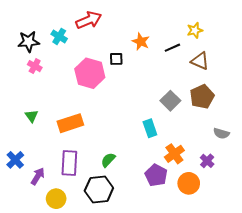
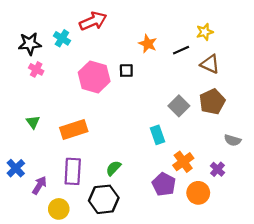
black square: (116, 59) -> (126, 71), moved

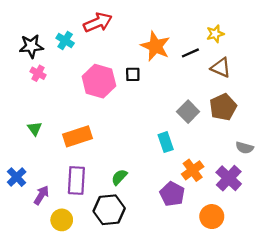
orange star: (148, 44) -> (155, 46), size x1.5
purple cross: (218, 169) -> (229, 178), size x1.6
orange circle: (198, 193) -> (212, 217), moved

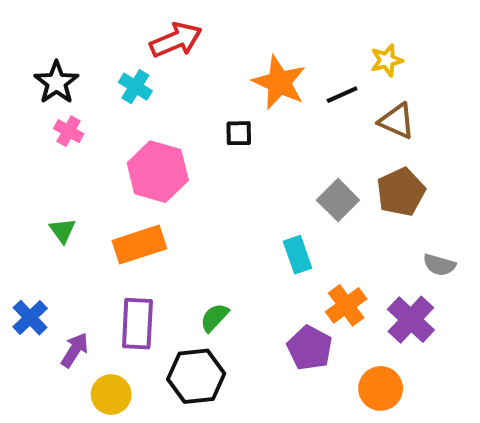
cyan cross: (65, 41) -> (135, 87), moved
black star: (31, 46) -> (56, 83), turned -30
pink hexagon: (99, 81) -> (158, 172), moved

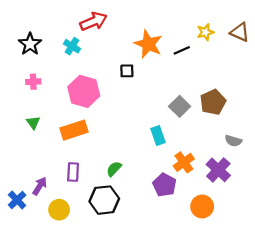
brown triangle: (397, 121) -> (240, 32), moved
pink cross: (69, 131) -> (33, 82), moved, turned -32
blue cross: (30, 318) -> (17, 200), moved
purple rectangle: (137, 324) -> (73, 172), size x0.7

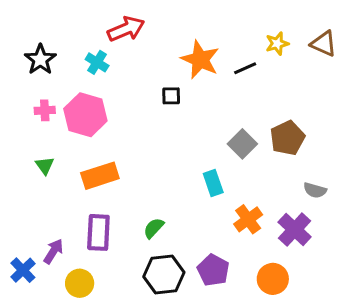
pink hexagon: (84, 91) -> (85, 115), moved
purple rectangle: (73, 172) -> (98, 232), size x1.4
purple pentagon: (164, 185) -> (213, 270), moved
black hexagon: (104, 200) -> (164, 275), moved

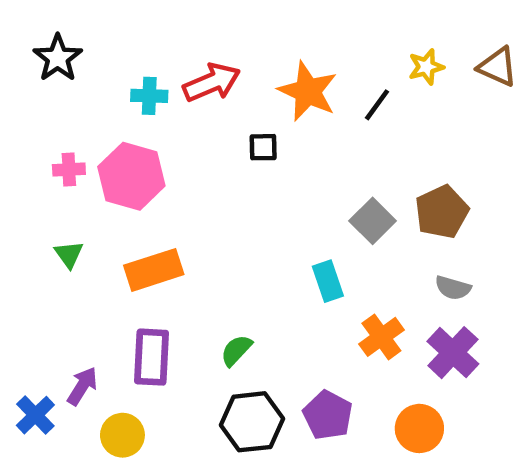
red arrow: (126, 29) -> (212, 82), moved
black star: (40, 60) -> (58, 58), moved
cyan cross: (97, 62) -> (149, 96), turned -30
black line: (245, 68) -> (377, 105), turned -30
gray semicircle: (315, 190) -> (453, 288), moved

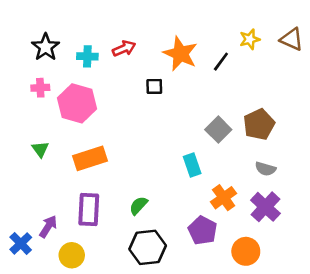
black star: (58, 58) -> (46, 47), moved
red arrow: (212, 82) -> (124, 48), size x0.7
pink cross: (69, 170) -> (40, 88), moved
purple pentagon: (328, 415) -> (203, 230), moved

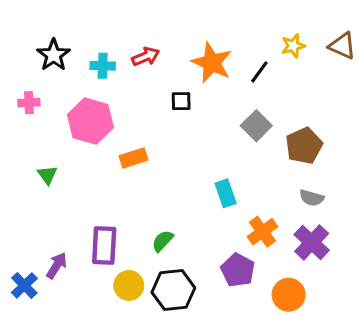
pink cross: (40, 88) -> (29, 103), moved
gray square: (218, 130) -> (256, 126), moved
orange rectangle: (90, 158) -> (133, 158), moved, size x0.7
yellow circle: (72, 255) -> (129, 285), moved

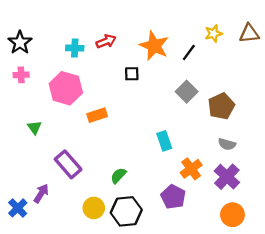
brown triangle: (342, 46) -> (249, 33), turned -30
black star: (54, 55) -> (20, 42), moved
purple rectangle: (104, 246) -> (68, 164), moved, turned -44
orange circle: (289, 295) -> (232, 215), moved

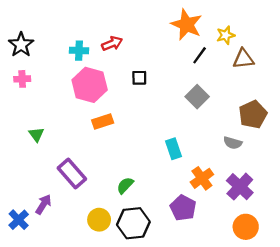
brown triangle: (249, 33) -> (243, 59), moved
orange star: (154, 46) -> (187, 25), moved
pink hexagon: (66, 88) -> (90, 85), moved
brown pentagon: (221, 106) -> (253, 114), moved
gray semicircle: (227, 144) -> (233, 143), moved

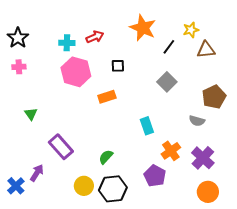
orange star: (187, 25) -> (143, 28), moved
orange rectangle: (103, 122) -> (107, 97), moved

